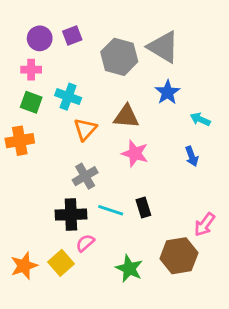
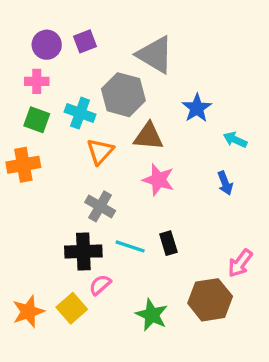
gray triangle: (163, 47) -> (155, 55), moved
gray hexagon: (119, 57) -> (123, 95), moved
gray cross: (85, 176) -> (100, 206), turned -30

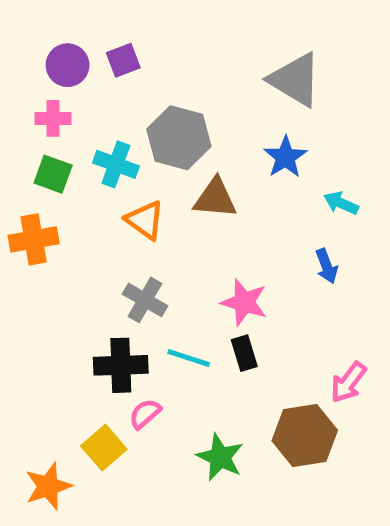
gray triangle: (155, 55) -> (295, 80), moved
orange triangle: (100, 151) -> (145, 220), turned -36
pink star: (158, 180) -> (244, 302), moved
orange star: (28, 311) -> (48, 486), moved

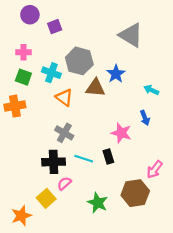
purple circle: (68, 65) -> (30, 15), moved
blue star: (285, 157) -> (116, 74), moved
pink star: (244, 302) -> (121, 133), moved

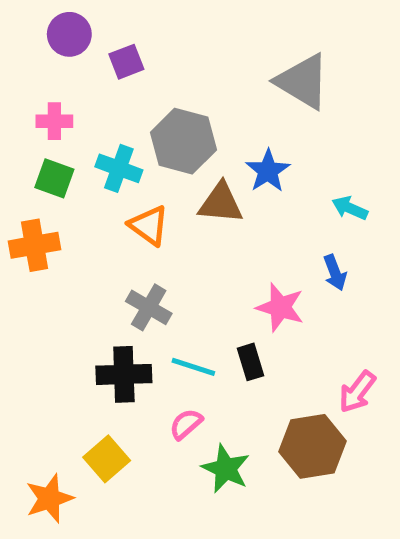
pink semicircle: (64, 183) -> (186, 424), moved

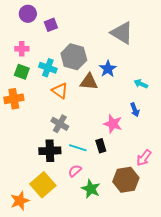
yellow square: (107, 459) -> (43, 185), size x1.4

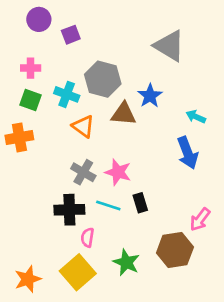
blue arrow: (135, 110) -> (187, 153), size x1.6
pink star: (113, 124) -> (118, 172), moved
pink semicircle: (75, 171) -> (87, 237), moved, turned -40
yellow square: (43, 185) -> (78, 272), moved

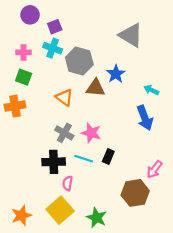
cyan cross: (67, 94) -> (53, 48), moved
black rectangle: (140, 203) -> (108, 156), turned 40
green star: (126, 262) -> (97, 218), moved

